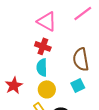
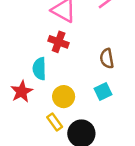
brown semicircle: (81, 59) -> (107, 58), size x0.7
cyan semicircle: (42, 67) -> (39, 69), moved

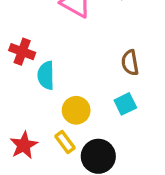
red cross: (59, 42) -> (22, 52), moved
red star: (22, 92) -> (24, 145), moved

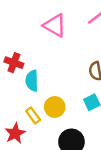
yellow rectangle: (65, 142) -> (33, 115), moved

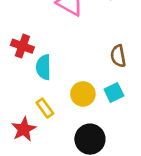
yellow circle: (55, 107) -> (83, 94), moved

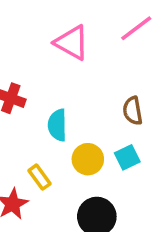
cyan semicircle: (43, 67) -> (57, 125), moved

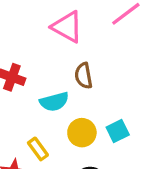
brown semicircle: (133, 111) -> (84, 76), moved
cyan semicircle: (57, 125) -> (54, 102), turned -104

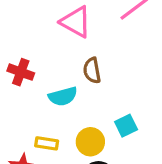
yellow circle: (82, 133) -> (90, 142), moved
yellow rectangle: (38, 149) -> (47, 143), turned -45

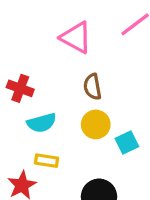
cyan semicircle: (63, 96) -> (42, 123), moved
yellow circle: (90, 142) -> (96, 124), moved

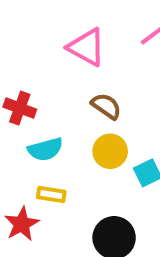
brown semicircle: (92, 87) -> (106, 106), turned 135

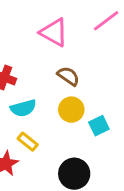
yellow rectangle: (51, 194) -> (28, 142), turned 30

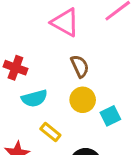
brown semicircle: (68, 76) -> (80, 66), turned 30
yellow rectangle: (28, 142) -> (50, 132), moved

